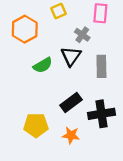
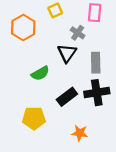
green semicircle: (43, 65) -> (40, 73), moved
black cross: (101, 114) -> (97, 93), moved
orange star: (71, 135) -> (80, 133), moved

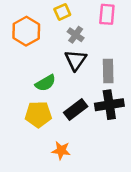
gray cross: (78, 33) -> (76, 35), moved
yellow pentagon: (34, 118) -> (38, 114), moved
orange star: (80, 133) -> (61, 150), moved

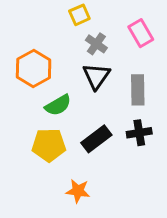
pink rectangle: (107, 14) -> (141, 33), moved, turned -35
orange hexagon: (26, 31) -> (34, 68), moved
black cross: (109, 105) -> (139, 133), size x0.7

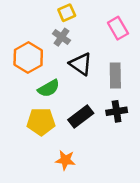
gray cross: (96, 44) -> (62, 37), moved
black triangle: (96, 76) -> (81, 64), turned -30

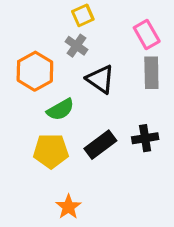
gray rectangle: (115, 75) -> (151, 73), moved
orange star: (65, 160) -> (68, 207), moved, turned 30

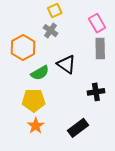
black triangle: (100, 79) -> (66, 64), moved
black rectangle: (100, 145) -> (78, 128), moved
orange star: (68, 207) -> (36, 126), moved

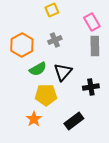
gray cross: (50, 31) -> (55, 40), moved, turned 32
black triangle: (66, 64) -> (63, 72), moved, turned 36
yellow pentagon: (34, 100) -> (46, 95), moved

